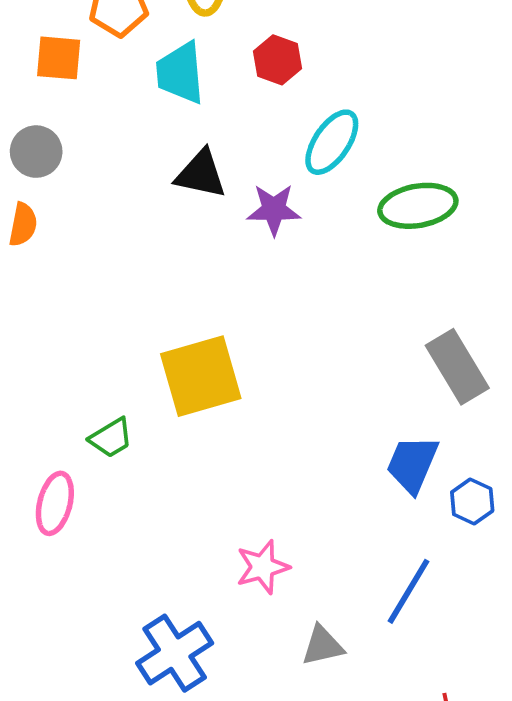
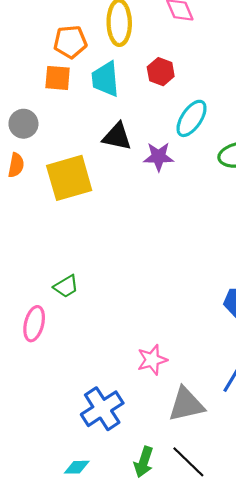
orange square: (59, 58) -> (58, 78), moved
yellow square: (201, 376) -> (69, 178), moved
gray triangle: (322, 646) -> (186, 404), size x1.5

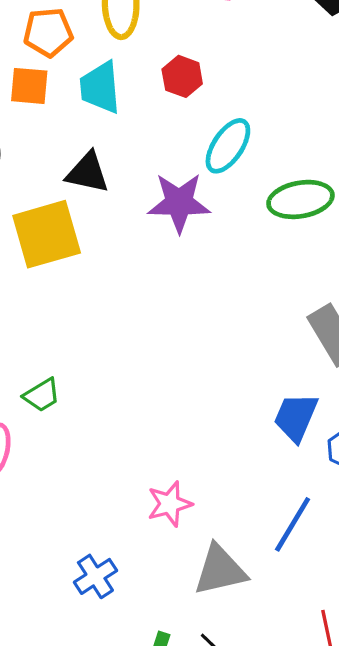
black triangle: (117, 136) -> (88, 173), moved
purple star: (159, 157) -> (179, 203), size x1.4
blue cross: (102, 409) -> (95, 576), size x0.7

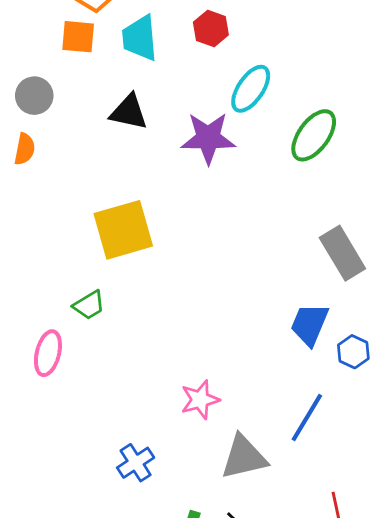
green ellipse: (300, 199) -> (314, 135), turned -44
yellow square: (47, 234) -> (123, 230), moved

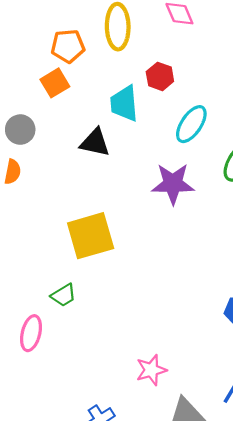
orange square: (78, 37) -> (55, 83), turned -36
cyan trapezoid: (140, 38) -> (124, 104), moved
purple star: (208, 138) -> (173, 184), moved

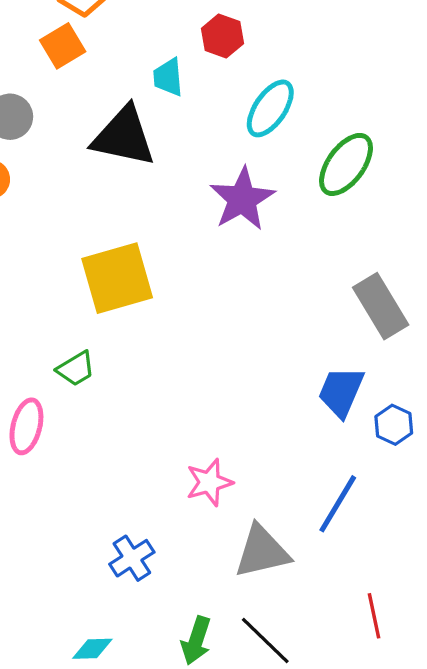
cyan trapezoid: (124, 104) -> (168, 77), size x0.7
black triangle: (95, 143) -> (124, 136), size x1.4
purple star: (173, 184) -> (242, 199), turned -30

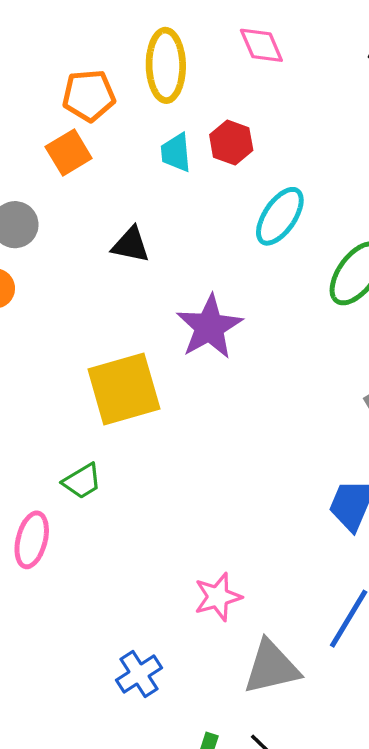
cyan trapezoid: (168, 77) -> (176, 153), moved
black triangle: (124, 136) -> (131, 245), size x0.6
purple star: (242, 199) -> (209, 327), moved

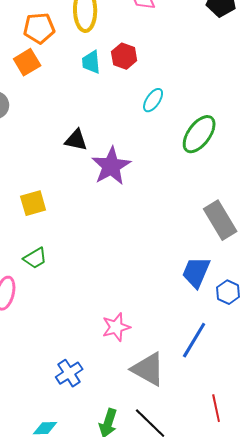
cyan ellipse: (280, 216) -> (153, 100), size x0.7
black triangle: (131, 245) -> (76, 140), moved
yellow square: (124, 389) -> (33, 203), moved, size x0.6
gray triangle: (271, 667) -> (148, 369), turned 42

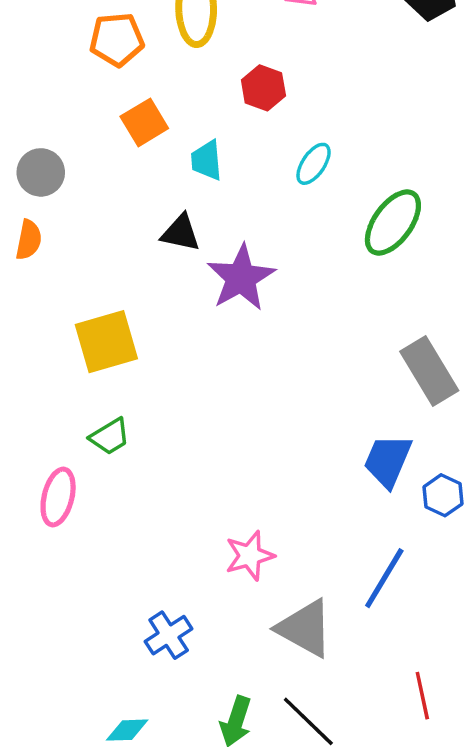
orange square: (27, 62) -> (144, 122), moved
cyan trapezoid: (91, 62) -> (206, 160), moved
yellow square: (33, 203) -> (106, 342), size x1.4

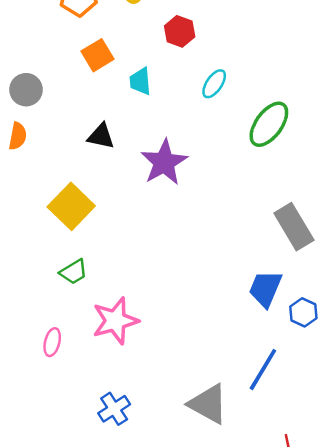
black triangle: (181, 233) -> (101, 136), moved
yellow square: (106, 342) -> (71, 206), turned -30
pink ellipse: (58, 497) -> (52, 342), moved, size x0.7
pink star: (250, 556) -> (115, 321), moved, size x1.4

